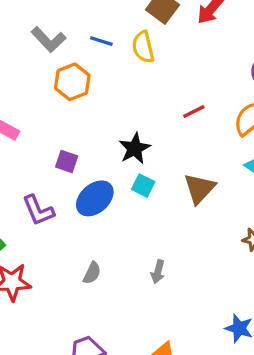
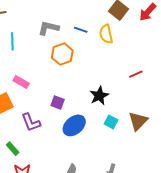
gray L-shape: (48, 39) -> (49, 28), turned 145
cyan square: (143, 186) -> (111, 122), moved
purple L-shape: (38, 210) -> (31, 122), moved

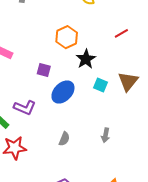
orange hexagon: (62, 54) -> (67, 37), moved
purple L-shape: (31, 122) -> (25, 108), moved, turned -40

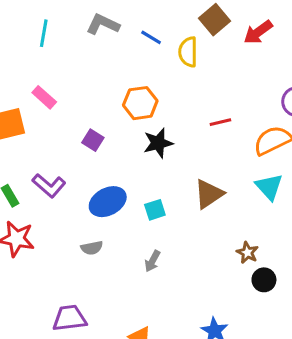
cyan square: (100, 85) -> (155, 210), moved, turned 32
blue ellipse: (63, 92) -> (108, 202), moved
gray semicircle: (64, 139) -> (92, 248), turned 40

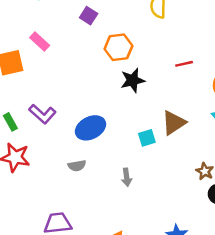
purple square: (93, 140) -> (89, 16), moved
cyan square: (155, 210) -> (147, 138), moved
gray arrow: (152, 261) -> (127, 177), turned -36

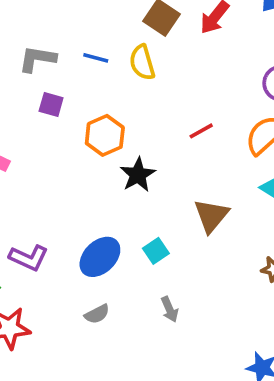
cyan square: (147, 138) -> (156, 251), moved

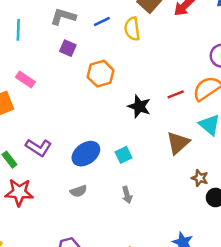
blue line: (96, 58) -> (102, 22), turned -49
red line: (201, 131) -> (176, 94), moved
black star: (138, 175) -> (139, 106), moved, turned -30
brown triangle: (211, 216) -> (178, 143), moved

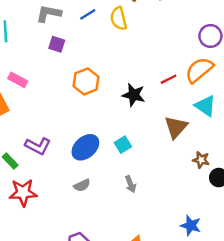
orange hexagon: (101, 74) -> (86, 81), moved

